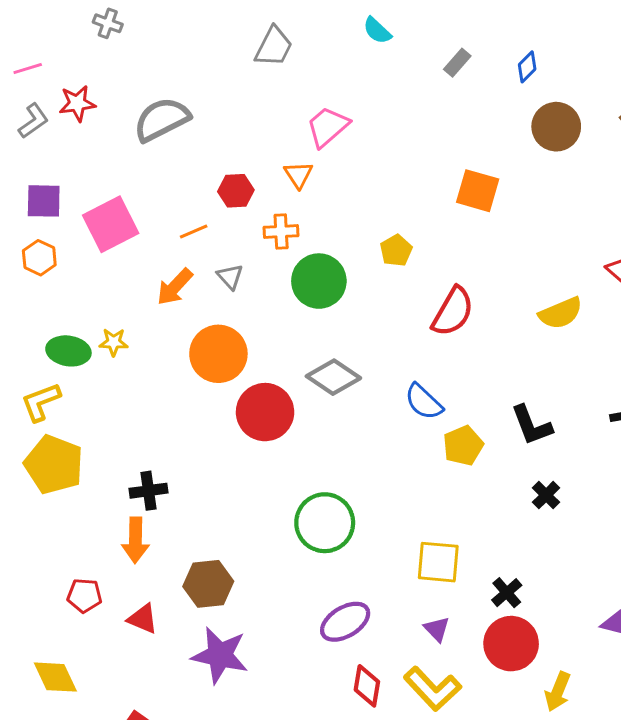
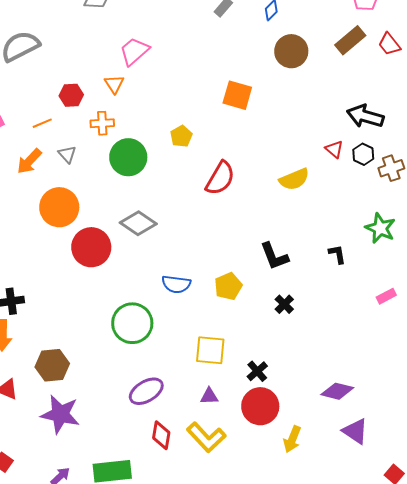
blue semicircle: (424, 402) -> (176, 284), moved, turned -36
yellow pentagon: (463, 446) -> (228, 286), moved
purple triangle: (437, 629) -> (209, 396), turned -48

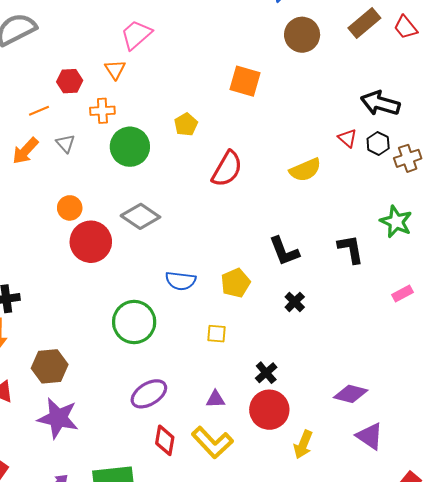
orange circle: (59, 207) -> (70, 208), moved, size x0.6
black L-shape: (337, 254) -> (351, 249), size x1.4
yellow square: (210, 350) -> (216, 334), moved, size x0.6

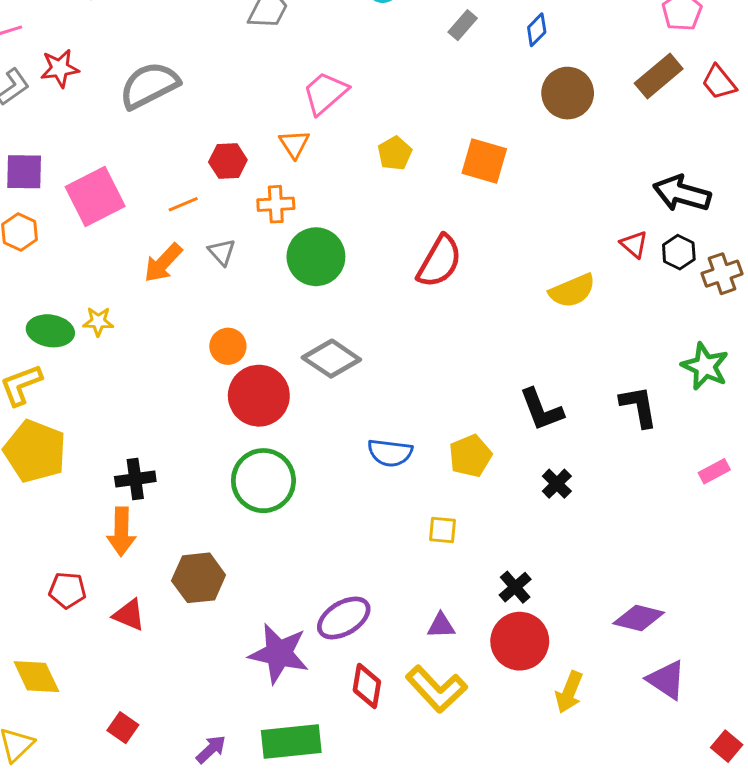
yellow pentagon: (186, 124) -> (395, 153), moved
red semicircle: (227, 169) -> (439, 261), moved
green circle: (134, 322) -> (263, 481), moved
purple star: (58, 418) -> (279, 654), moved

